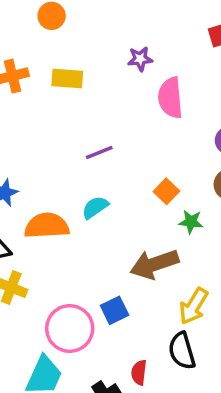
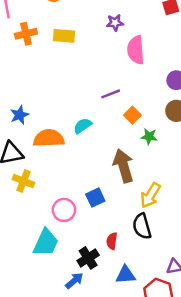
purple line: (99, 153) -> (111, 94), moved
brown arrow: (154, 264) -> (123, 166), turned 92
pink circle: (70, 328) -> (64, 210), size x0.7

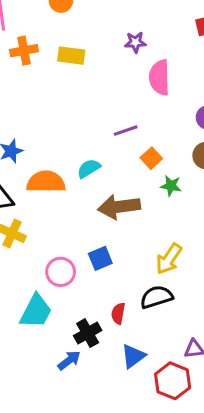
brown arrow: (123, 166) -> (119, 207), moved, turned -84
black semicircle: (142, 226) -> (156, 297), turned 85
blue triangle: (126, 275) -> (133, 356), turned -35

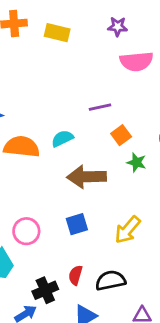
pink semicircle: (159, 77) -> (136, 61), turned -100
blue square: (100, 258) -> (77, 224), moved
black semicircle: (156, 297) -> (110, 280), moved

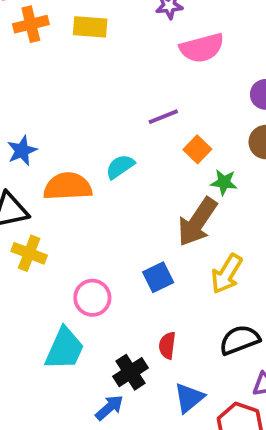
brown arrow: (87, 177) -> (197, 222), moved, turned -45
black semicircle: (110, 280) -> (240, 340), moved

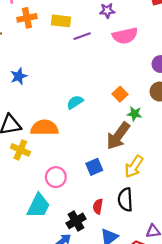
purple line: (163, 117) -> (82, 36), moved
blue star: (22, 151) -> (19, 76), moved
orange semicircle: (68, 186) -> (44, 128), moved
black semicircle: (240, 340) -> (125, 200), moved, turned -75

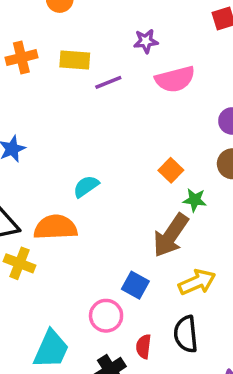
cyan semicircle: (75, 102) -> (86, 186), moved
blue square: (94, 167) -> (135, 285), turned -35
yellow arrow: (134, 167) -> (197, 282), turned -145
pink circle: (56, 177) -> (106, 316), moved

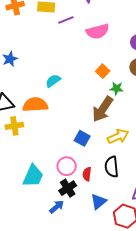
pink semicircle: (175, 79) -> (98, 31), moved
yellow cross: (19, 263) -> (14, 126), turned -30
pink circle: (106, 316) -> (67, 166), moved

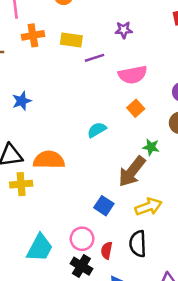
orange square: (103, 71) -> (136, 108), moved
cyan semicircle: (53, 81) -> (97, 130), moved
black cross: (68, 188) -> (81, 266), turned -30

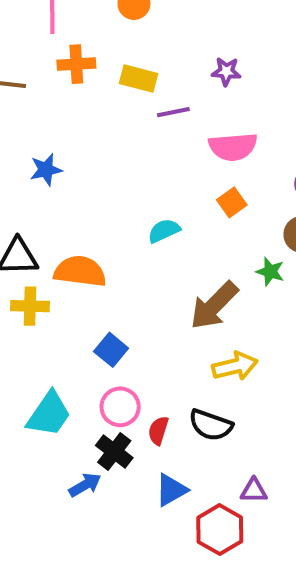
green star: (151, 147) -> (270, 272), moved
blue square: (104, 206) -> (111, 350), moved
black semicircle: (138, 244) -> (211, 425), turned -75

